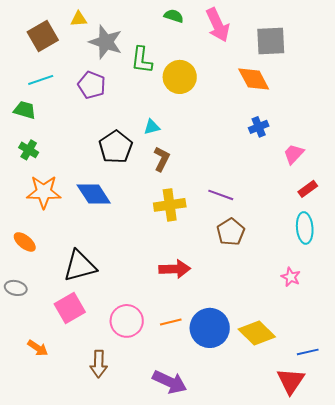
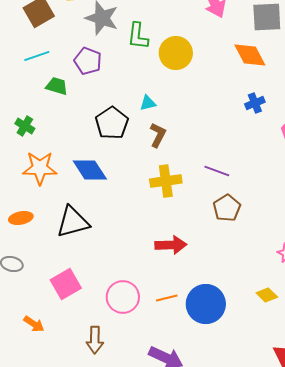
green trapezoid: (25, 110) -> (57, 86), moved
orange ellipse: (25, 242) -> (21, 218), turned -50
black triangle: (80, 266) -> (73, 222), moved
yellow diamond: (257, 333) -> (267, 295), moved, size x0.6

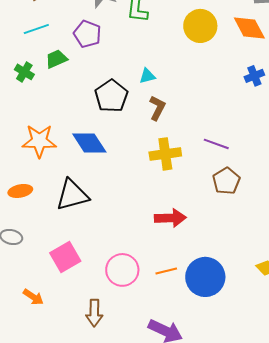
yellow circle: (176, 53) -> (200, 26), moved
green trapezoid: (57, 86) -> (56, 59), turned -40
green cross: (25, 126) -> (24, 72), moved

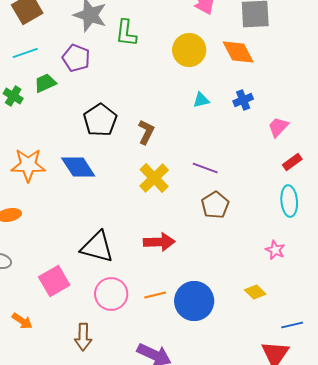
cyan triangle: (147, 76) -> (201, 100), moved
yellow cross: (165, 154) -> (154, 178), turned -36
black triangle: (72, 195) -> (97, 247), moved, turned 30

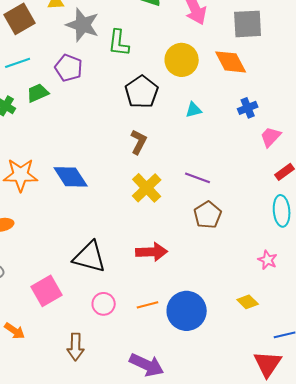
blue cross: (243, 100) -> (248, 108), moved
black pentagon: (100, 120) -> (142, 92), moved
pink circle: (111, 294) -> (104, 304), size x0.7

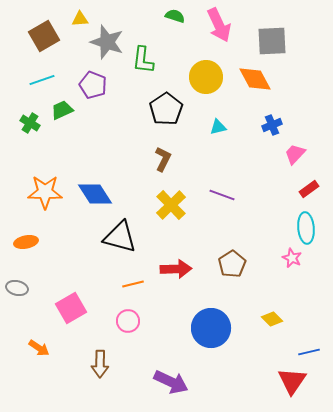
brown pentagon: (208, 215) -> (232, 264), moved
black triangle: (90, 257) -> (120, 237), moved
pink star: (268, 260) -> (292, 258), moved
orange line: (148, 305) -> (133, 284), moved

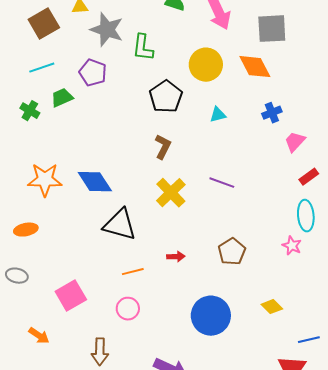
red arrow: (176, 269) -> (176, 257), size x0.6

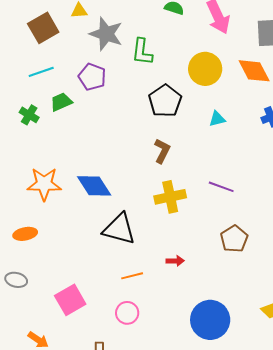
yellow cross: (171, 193) -> (170, 197), turned 32
brown pentagon: (232, 252) -> (234, 239), moved

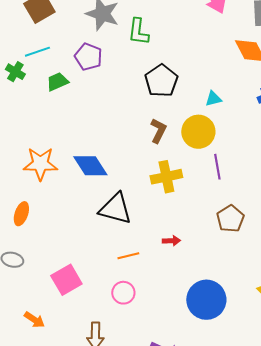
yellow circle: (205, 69) -> (198, 132), moved
green cross: (29, 115) -> (15, 72), moved
purple line: (221, 187) -> (217, 167), turned 60
orange ellipse: (25, 234) -> (21, 214), turned -60

